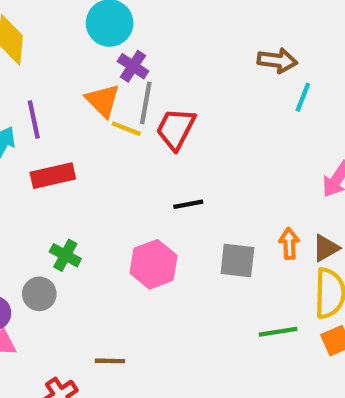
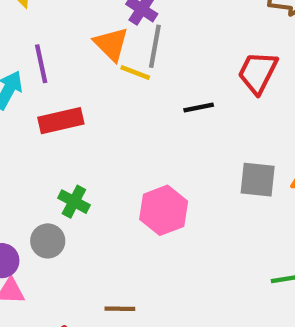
red trapezoid: (176, 129) -> (258, 73), moved
black line: (188, 204) -> (199, 108), moved
gray square: (237, 260) -> (258, 180), moved

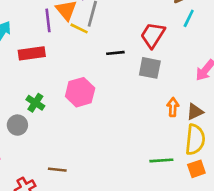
purple line: (41, 64) -> (48, 20), moved
gray square: (258, 180) -> (150, 68), moved
pink hexagon: (164, 210) -> (80, 92), moved

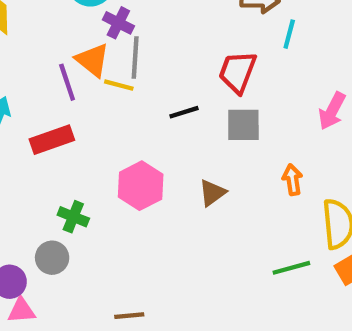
brown triangle: (195, 112) -> (212, 193), moved

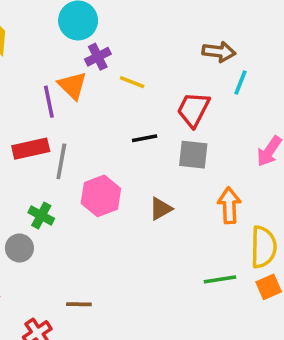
purple cross: (118, 23) -> (98, 57), turned 30
gray line: (135, 57) -> (61, 161), moved
yellow line: (119, 85) -> (132, 82), moved
orange arrow: (292, 180) -> (229, 205), size x1.4

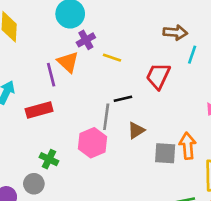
gray square: (193, 155) -> (165, 153), moved
gray line: (61, 161) -> (106, 117), moved
brown triangle: (161, 209) -> (136, 130), moved

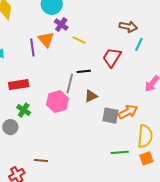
purple cross: (86, 40) -> (61, 25), turned -32
red rectangle: (39, 110) -> (19, 85), moved
orange arrow: (188, 146) -> (128, 112), turned 60

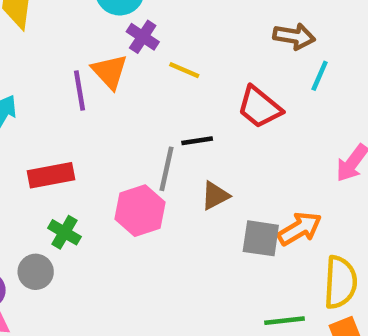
red trapezoid: (112, 57) -> (260, 107), turned -80

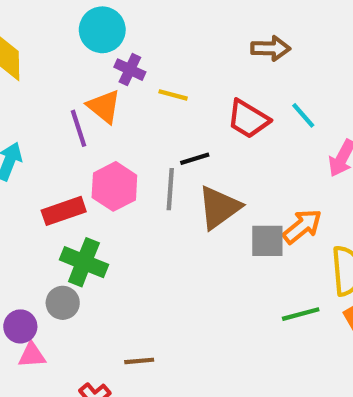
cyan line: (320, 76) -> (303, 115), moved, turned -56
brown triangle: (215, 196) -> (219, 207), size x1.6
pink hexagon: (140, 211) -> (114, 186), moved
green cross: (64, 232) -> (84, 262), size x1.5

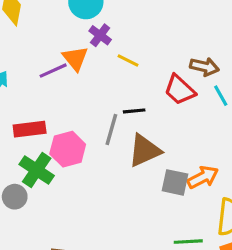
brown arrow: (271, 48) -> (204, 67), moved
purple line: (78, 128) -> (53, 71), turned 72
pink hexagon: (114, 186) -> (68, 149), moved

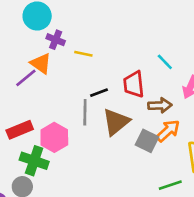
brown arrow: (204, 67) -> (160, 105), moved
red trapezoid: (180, 90) -> (134, 84), moved, turned 56
gray square: (175, 182) -> (147, 141), turned 30

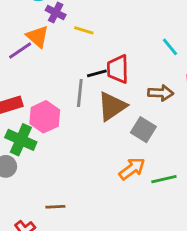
red trapezoid: (134, 84) -> (118, 69), moved
orange arrow: (168, 131) -> (132, 169), moved

